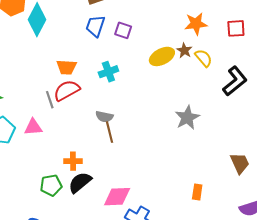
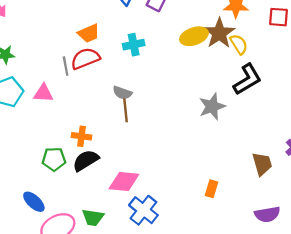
brown star: (184, 50) -> (219, 33), size x1.8
orange trapezoid: (67, 67) -> (89, 33), turned -35
black L-shape: (235, 81) -> (247, 79), moved

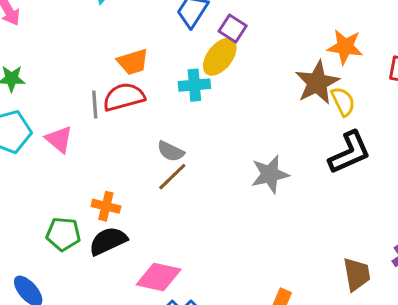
yellow ellipse: (194, 36) -> (220, 57), moved, turned -40
pink triangle: (43, 93) -> (59, 139), turned 30
gray star: (212, 107) -> (270, 174), moved
brown line: (125, 110) -> (172, 177), turned 45

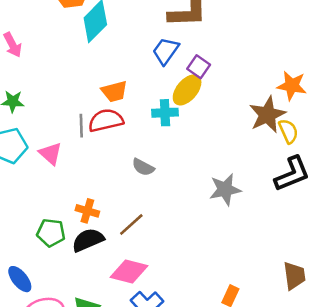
brown line: (172, 177) -> (131, 224), moved

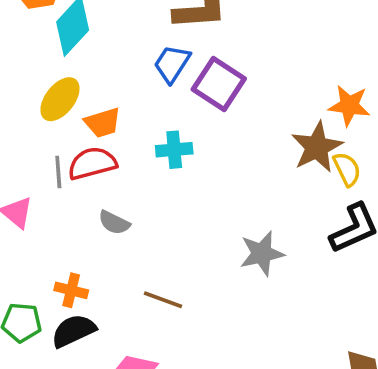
purple square: (199, 67) -> (219, 84), size x1.6
yellow ellipse: (187, 90) -> (60, 99), moved
gray semicircle: (143, 167) -> (114, 223), moved
brown line: (131, 224) -> (163, 300), moved, turned 64

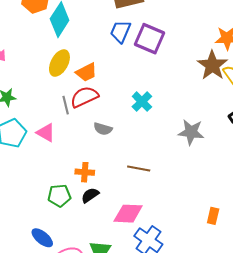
cyan cross: (174, 150) -> (142, 102), moved, turned -30
gray star: (262, 253) -> (191, 132), turned 30
black semicircle: (73, 331) -> (90, 195), size x0.7

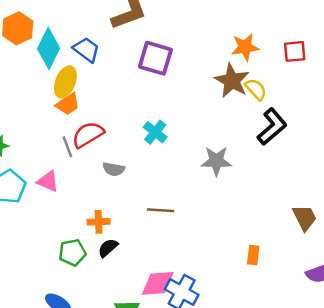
blue trapezoid: (121, 31) -> (86, 50), moved, turned 110
yellow ellipse: (59, 63) -> (65, 82), moved
orange trapezoid: (86, 72) -> (68, 104), moved
pink diamond: (128, 214) -> (158, 283), moved

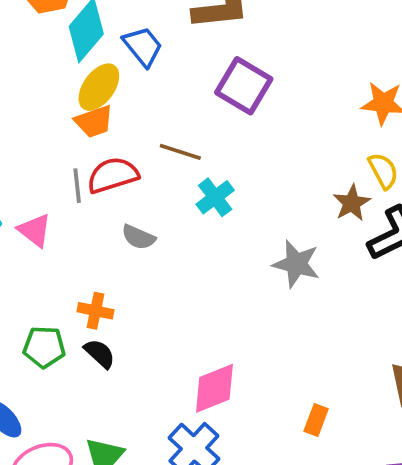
brown star: (232, 81) -> (352, 203), moved, size x0.7
brown line: (161, 210) -> (180, 152), moved
black semicircle: (108, 248) -> (100, 354), turned 70
pink diamond: (158, 283) -> (214, 388), moved, turned -32

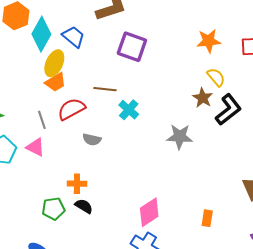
gray line: (77, 186) -> (42, 120), moved

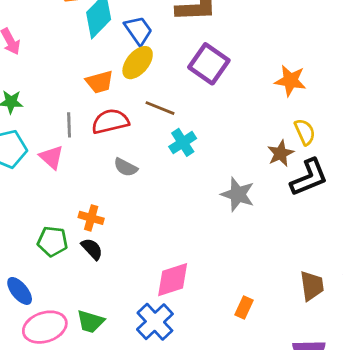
orange star: (209, 41) -> (290, 81), moved
yellow ellipse: (54, 63) -> (138, 63), moved

